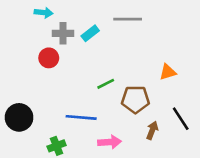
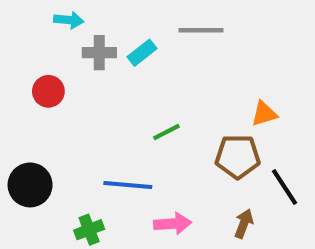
red circle: (49, 58) -> (48, 91), moved
brown pentagon: (135, 99) -> (238, 156), moved
brown arrow: (152, 130) -> (244, 224), moved

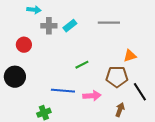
gray line: (201, 30) -> (109, 23), moved
black circle: (30, 185) -> (15, 77), moved
pink arrow: (173, 224) -> (92, 96), moved

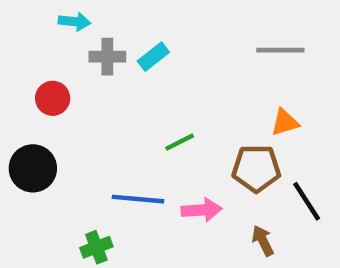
gray line: (109, 23) -> (280, 50), moved
brown arrow: (120, 110) -> (263, 241), turned -48

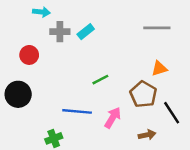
brown pentagon: (256, 168) -> (143, 94), turned 30
pink arrow: (202, 210) -> (113, 118), turned -55
brown arrow: (263, 241) -> (147, 135), turned 105

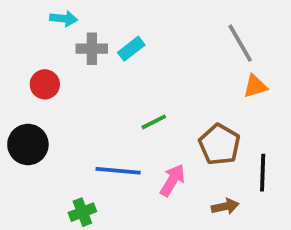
gray line: (157, 28) -> (240, 43), turned 60
orange triangle: (159, 68) -> (255, 86), moved
black line: (172, 113) -> (263, 173), turned 35

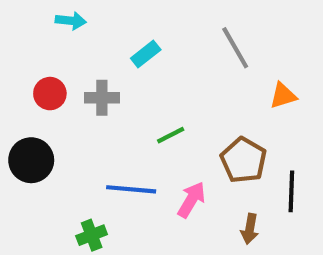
gray line: (240, 43) -> (235, 48), moved
gray cross: (92, 49) -> (102, 98), moved
brown arrow: (225, 206) -> (250, 229), turned 112

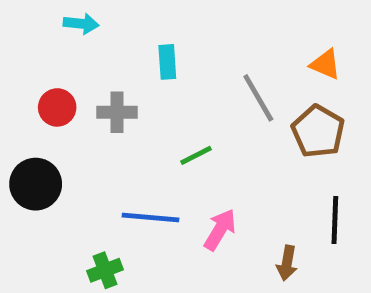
gray line: (235, 48) -> (258, 98), moved
cyan rectangle: (146, 54) -> (167, 62), turned -56
orange triangle: (283, 96) -> (325, 64), moved, turned 40
brown pentagon: (244, 160) -> (318, 131), moved

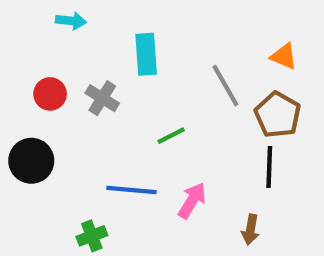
cyan rectangle: (167, 62) -> (146, 54), size x1.4
gray cross: (117, 112) -> (102, 98), turned 32
black line: (335, 220) -> (269, 167), moved

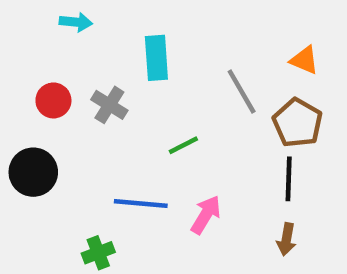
brown arrow: (251, 230) -> (286, 239), moved

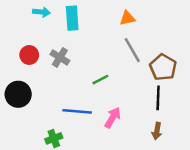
cyan rectangle: (156, 58) -> (72, 18), moved
orange triangle: (304, 60) -> (127, 18), moved, turned -35

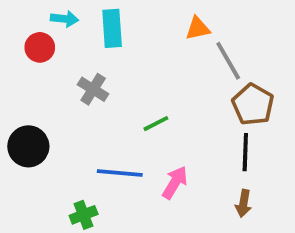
gray line: (132, 50) -> (228, 61), moved
red circle: (29, 55) -> (40, 47), moved

